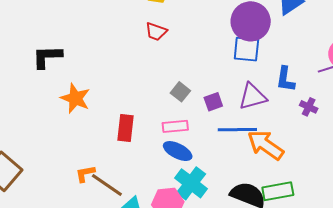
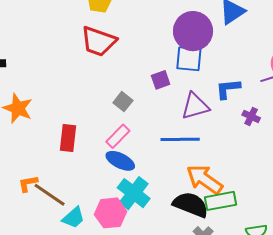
red trapezoid: (156, 32) -> (98, 41), size x1.6
blue L-shape: (285, 79) -> (228, 89), turned 76
purple square: (213, 102) -> (161, 80), moved
pink rectangle: (175, 126) -> (118, 136), turned -40
orange arrow: (265, 145) -> (204, 179), moved

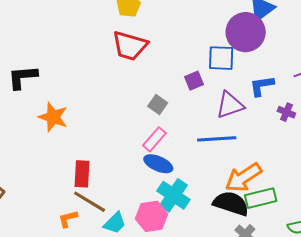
purple circle: (193, 31) -> (246, 32), moved
red rectangle: (68, 138) -> (82, 174), moved
orange arrow: (204, 179) -> (243, 178), turned -66
orange L-shape: (28, 184) -> (68, 219), moved

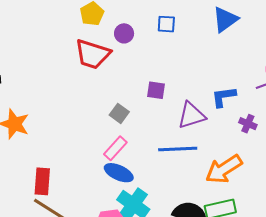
purple circle: (246, 32) -> (124, 33), moved, size x0.5
blue square: (221, 58) -> (166, 24), moved, size x0.7
purple square: (194, 81) -> (156, 90), turned 30
orange arrow: (243, 178) -> (224, 169), moved

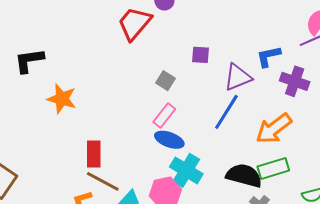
red trapezoid: (93, 54) -> (135, 23), turned 117
purple cross: (248, 124) -> (295, 81), size x1.6
blue line: (178, 149) -> (226, 112), turned -51

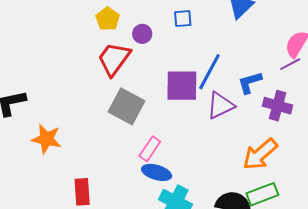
purple square: (200, 55) -> (182, 86), size x1.8
gray square: (165, 81) -> (126, 106), moved, size x1.8
blue line: (226, 112) -> (209, 72), moved

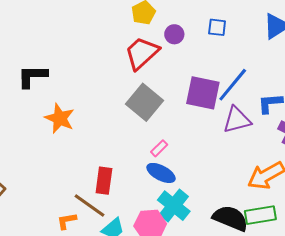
pink rectangle: (150, 149) -> (159, 148), size x0.7
red rectangle: (82, 192) -> (104, 181), moved

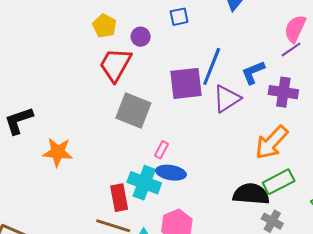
cyan cross: (174, 206) -> (144, 183), moved

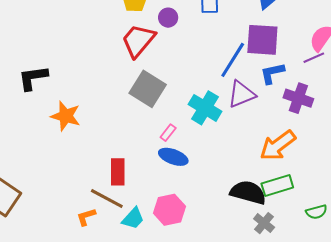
purple square: (186, 83) -> (262, 40), moved
cyan cross: (144, 183) -> (205, 108), moved

